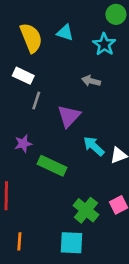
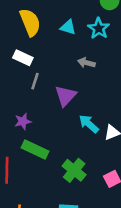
cyan triangle: (65, 33) -> (68, 27), moved
green rectangle: (52, 166) -> (35, 150), moved
green cross: (86, 210) -> (74, 170), moved

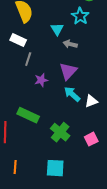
cyan triangle: (68, 27) -> (57, 29), moved, turned 40
purple triangle: (66, 96) -> (68, 71), moved
purple star: (23, 121) -> (41, 80), moved

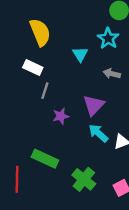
gray arrow: (70, 44) -> (112, 74), moved

